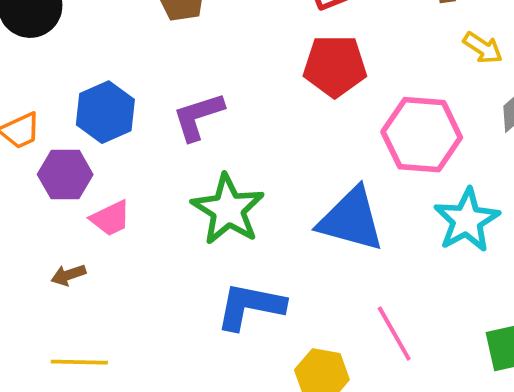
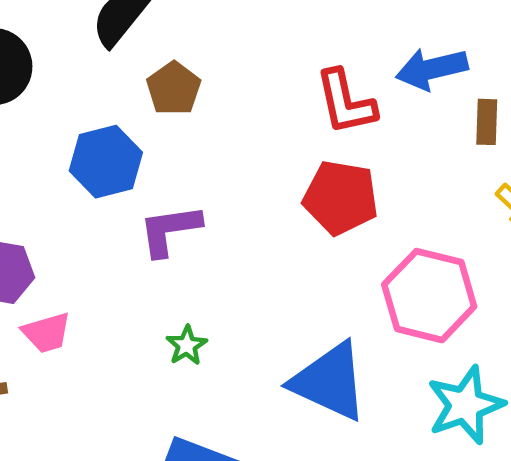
blue hexagon: (105, 112) -> (106, 162), moved
green star: (228, 209) -> (187, 345), size x0.5

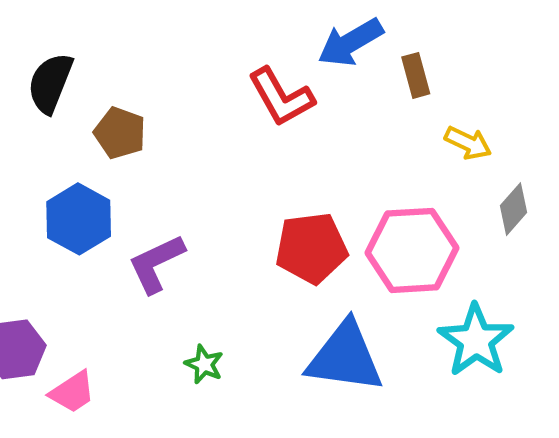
red pentagon: (341, 198) -> (311, 248), moved

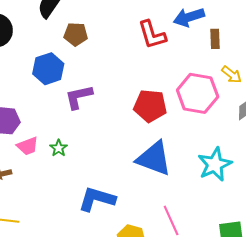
brown pentagon: (120, 133) -> (76, 34), turned -30
pink hexagon: (412, 250) -> (198, 93), moved
green star: (204, 364) -> (59, 148), moved

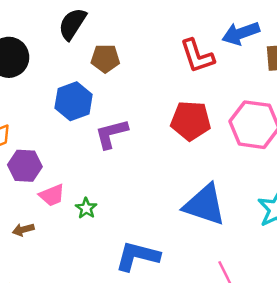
red pentagon: (150, 106) -> (191, 121), moved
green star: (59, 148) -> (86, 208), moved

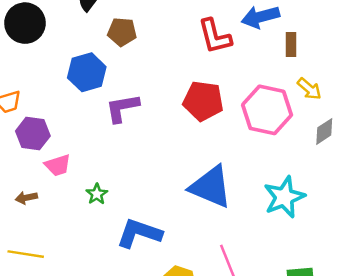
green star: (86, 208) -> (97, 194), moved

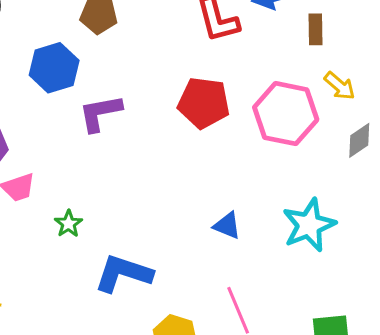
blue triangle: (211, 187) -> (227, 225), moved, size x0.5

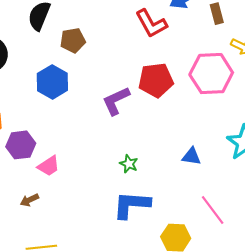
purple L-shape: (100, 113) -> (116, 101), moved
green star: (68, 224) -> (129, 164), moved

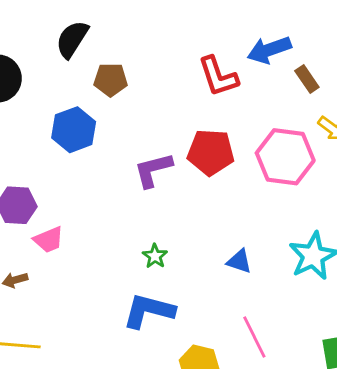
brown rectangle: (217, 14) -> (307, 79), turned -30

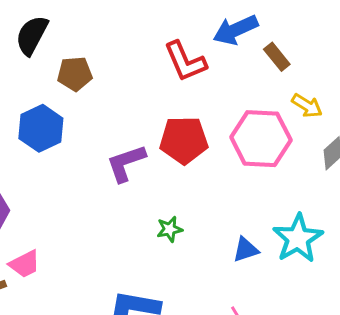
pink trapezoid: (49, 240) -> (25, 264), moved
green star: (155, 256) -> (169, 229), moved, turned 30
blue triangle: (239, 261) -> (246, 250), moved, turned -32

